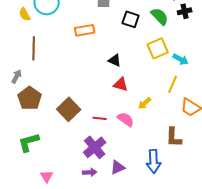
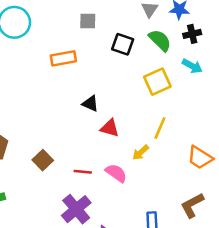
cyan arrow: (181, 59) -> (192, 66), moved
black triangle: (115, 60) -> (90, 103), moved
yellow line: (173, 84) -> (160, 128), moved
brown square: (69, 109) -> (43, 160), size x0.7
brown L-shape: (174, 137) -> (192, 205), moved, turned 60

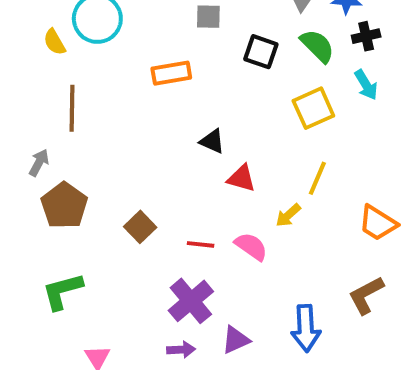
cyan arrow: (192, 66) -> (366, 85), turned 30

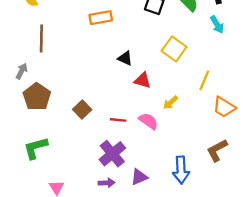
yellow square: (313, 108) -> (174, 49), moved, turned -30
yellow line: (317, 178) -> (204, 80), moved

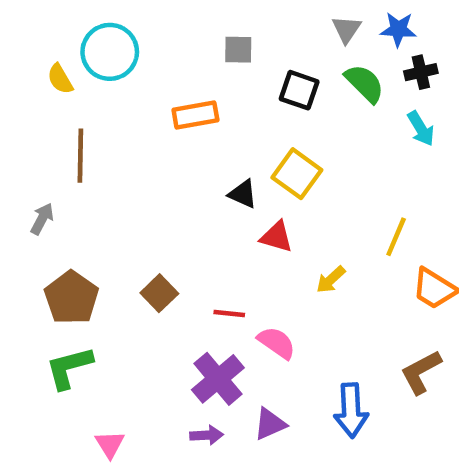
yellow square: (174, 49) -> (297, 174), moved
brown pentagon: (37, 97) -> (71, 298), moved
pink semicircle: (148, 121) -> (277, 343), moved

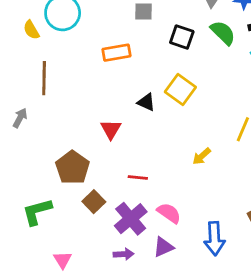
red triangle: (277, 237) -> (111, 129), moved, turned 45
brown square: (159, 293) -> (94, 202), moved
brown pentagon: (71, 298) -> (72, 168), moved
pink semicircle: (277, 343) -> (169, 213), moved

